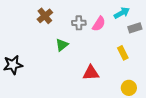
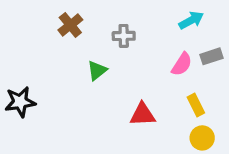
pink semicircle: (99, 24) -> (182, 64), moved
gray rectangle: (135, 28) -> (212, 56), moved
yellow rectangle: (123, 53) -> (196, 105), moved

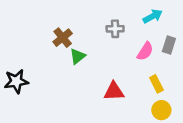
brown cross: (70, 25) -> (63, 38), moved
gray cross: (124, 36) -> (115, 29), moved
gray rectangle: (212, 56) -> (169, 45), turned -54

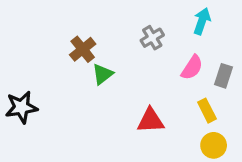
cyan arrow: (153, 16) -> (202, 21), turned -42
gray cross: (115, 29) -> (152, 38), turned -30
gray rectangle: (169, 45) -> (224, 76), moved

